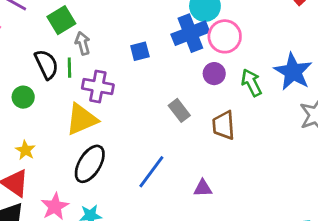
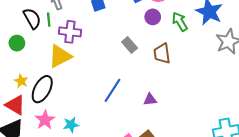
black ellipse: (90, 164) -> (42, 89), moved

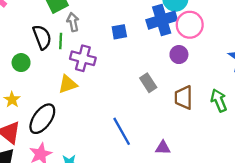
green arrow: (180, 22) -> (219, 100), moved
yellow triangle: (60, 56) -> (68, 84), size x0.7
yellow star: (21, 81) -> (12, 100), moved
blue line: (112, 90) -> (122, 131), turned -70

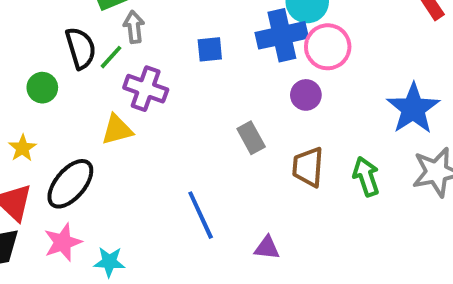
green line: (61, 41) -> (111, 57), turned 35

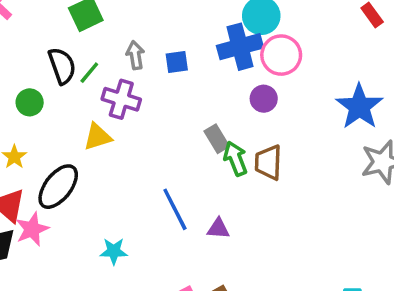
gray arrow: (134, 27) -> (135, 55), moved
green arrow: (366, 176) -> (235, 159), moved
pink star: (63, 242) -> (32, 229), moved
purple triangle: (267, 248) -> (218, 229), moved
cyan star: (109, 262) -> (114, 251), moved

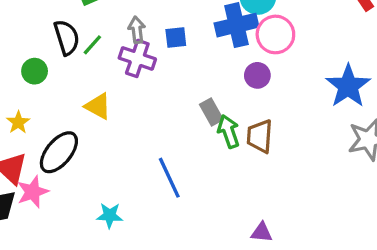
purple cross: (121, 99) -> (137, 58), moved
yellow triangle: (97, 137) -> (98, 106), turned 44
purple triangle: (218, 229) -> (262, 232), moved

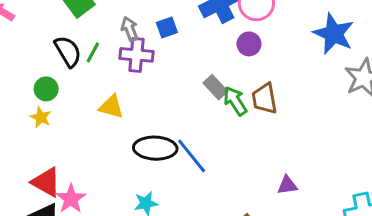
yellow star: (18, 122) -> (41, 117), moved
black ellipse: (59, 152) -> (155, 148), moved, turned 66

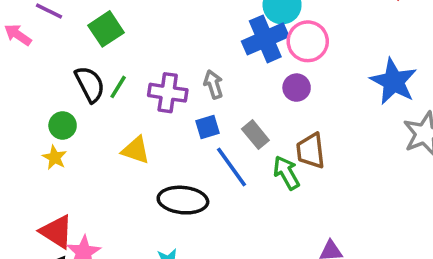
blue square: (167, 27) -> (207, 127), moved
gray arrow: (130, 29) -> (213, 84), moved
green arrow: (235, 101) -> (286, 173), moved
blue line: (192, 156) -> (232, 167), moved

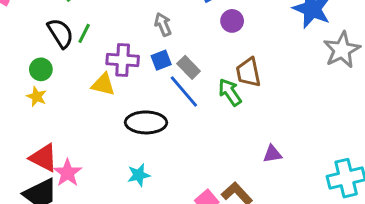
purple cross: (168, 93) -> (123, 60), moved
gray rectangle: (255, 135) -> (189, 67), moved

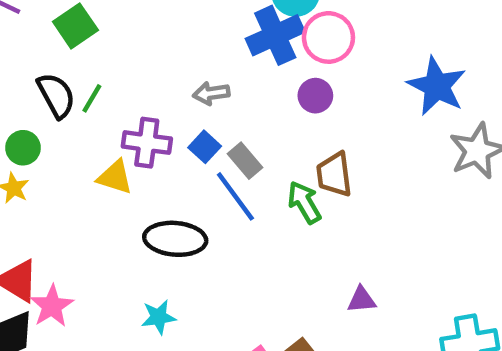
gray arrow: (163, 24) -> (211, 93), turned -80
blue square: (161, 60) -> (205, 147), turned -30

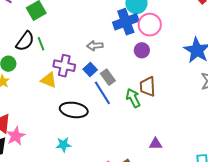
black semicircle: (56, 95) -> (25, 41), turned 60
green line: (92, 98) -> (41, 44), turned -56

